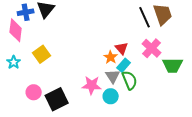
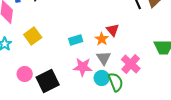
pink cross: (152, 48) -> (131, 64), moved
cyan rectangle: (124, 65) -> (76, 40), moved, turned 32
green semicircle: (130, 80) -> (116, 82), moved

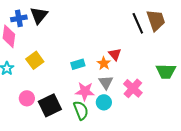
green semicircle: (116, 82) -> (81, 110), moved

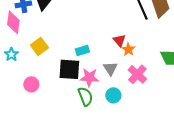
orange star: (104, 63) -> (128, 49), moved
cyan circle: (104, 102) -> (113, 95), moved
black square: (50, 105) -> (69, 69), moved, turned 30

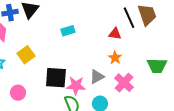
red triangle: (119, 40) -> (115, 34), moved, turned -40
cyan rectangle: (82, 50) -> (68, 31), moved
gray triangle: (110, 68) -> (97, 77), turned 35

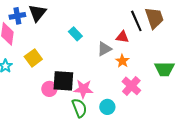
cyan rectangle: (68, 31) -> (75, 34), turned 64
gray triangle: (97, 77) -> (104, 49), moved
pink circle: (18, 93) -> (49, 89), moved

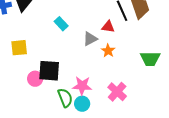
yellow square: (33, 58) -> (19, 48), turned 30
pink cross: (131, 86) -> (117, 92), moved
pink star: (83, 89) -> (82, 86), moved
cyan circle: (107, 107) -> (82, 104), moved

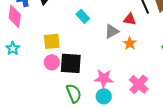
yellow square: (19, 48) -> (52, 41), moved
pink circle: (35, 79) -> (52, 62), moved
green semicircle: (65, 98) -> (74, 93), moved

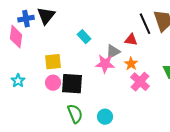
cyan star: (13, 48) -> (18, 81), moved
pink star: (104, 78) -> (105, 64), moved
pink cross: (139, 84) -> (140, 82), moved

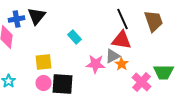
black line: (145, 24) -> (123, 19), moved
red triangle: (131, 40) -> (122, 40), size x1.5
gray triangle: (113, 52) -> (113, 56), moved
pink cross: (140, 82) -> (142, 82), moved

